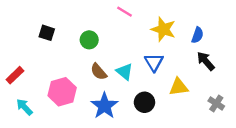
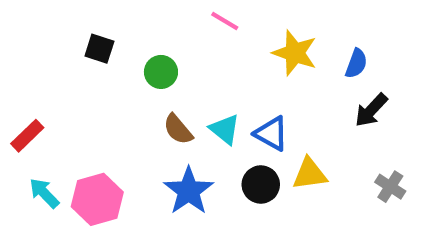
black square: (47, 33) -> (99, 49), moved
black arrow: (206, 61) -> (371, 110), turned -96
blue triangle: (154, 62) -> (271, 134), moved, turned -30
yellow triangle: (179, 87) -> (310, 174), moved
pink hexagon: (62, 92) -> (97, 199), moved

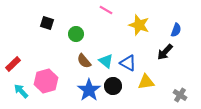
blue semicircle: (356, 63) -> (176, 30), moved
black arrow: (371, 110) -> (165, 52), moved
black circle: (261, 185) -> (113, 86), moved
gray cross: (390, 187) -> (180, 95), moved
pink hexagon: (97, 199) -> (46, 81), moved

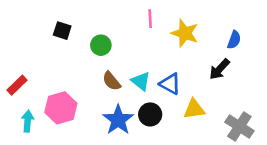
pink line: (106, 10) -> (150, 19), moved, turned 56
cyan arrow: (21, 91) -> (28, 121), turned 49
gray cross: (180, 95) -> (239, 126), size x1.5

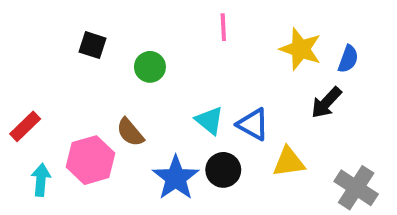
yellow star: (185, 33) -> (301, 49), moved
brown semicircle: (112, 81) -> (130, 132), moved

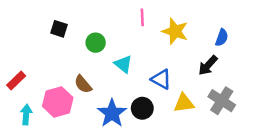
yellow star: (301, 49) -> (175, 31), moved
cyan triangle: (209, 120) -> (123, 64), moved
gray cross: (356, 188) -> (222, 101), moved

